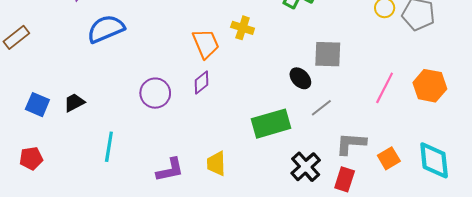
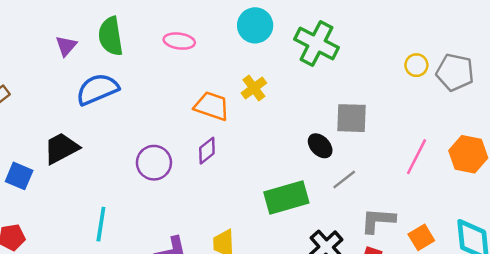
yellow cross: (243, 28) -> (254, 88), turned 35
orange trapezoid: (206, 44) -> (212, 106), turned -48
black trapezoid: (74, 103) -> (61, 148), moved, size x1.5

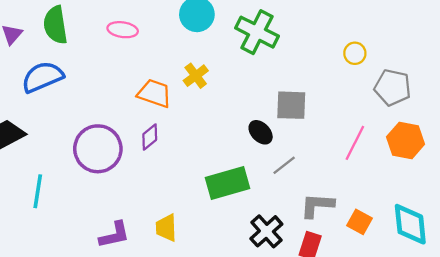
gray pentagon: (455, 72) -> (393, 87), moved
purple circle: (154, 163) -> (98, 149), size x1.4
cyan line: (101, 224) -> (38, 191), moved
orange square: (421, 237) -> (360, 222), turned -30

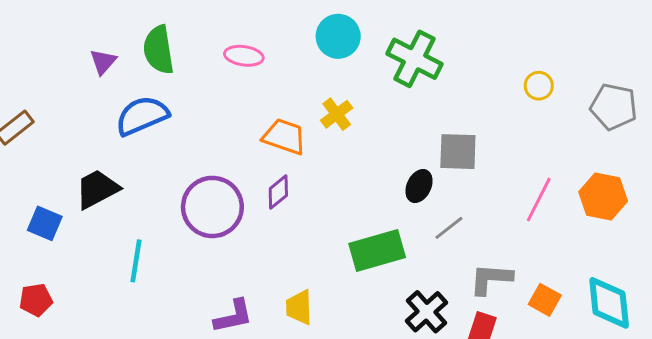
gray pentagon: (393, 87) -> (614, 107), moved
black ellipse: (261, 132) -> (419, 186), turned 70

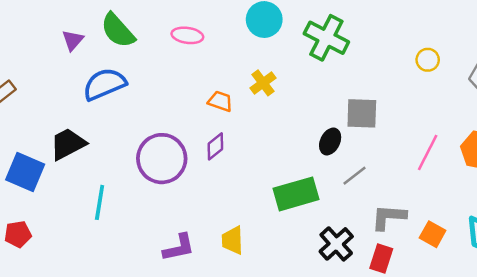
green semicircle: (159, 50) -> (118, 30), turned -33
orange trapezoid: (284, 137) -> (220, 101), size x0.7
blue square: (45, 223) -> (25, 172), size x1.4

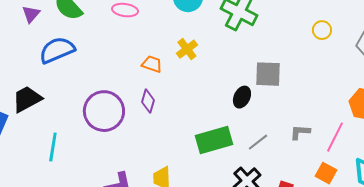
purple diamond: (215, 146) -> (148, 101), turned -35
pink line: (428, 152) -> (335, 137), moved
gray line: (354, 176) -> (258, 142), moved
gray L-shape: (389, 217) -> (300, 132), moved, size x0.7

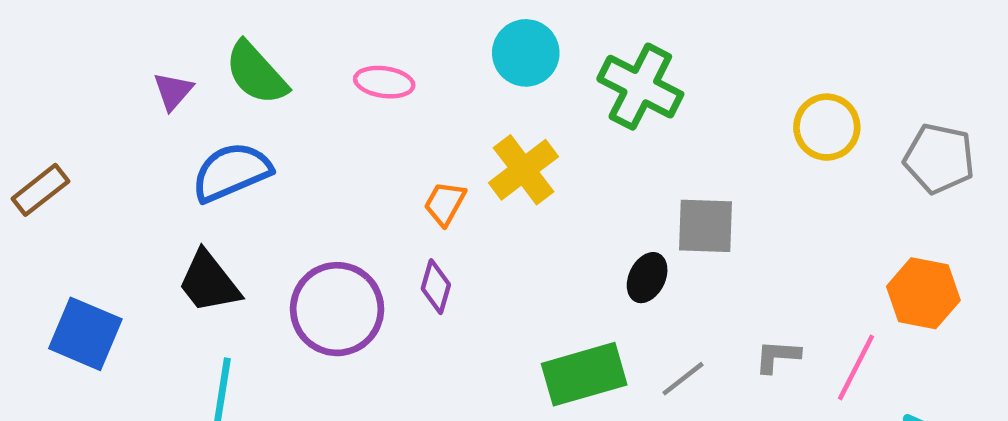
yellow circle: (322, 30) -> (827, 127), size x1.5
yellow cross: (187, 49) -> (524, 170), size x1.4
orange trapezoid: (152, 64) -> (445, 203), turned -80
black trapezoid: (27, 99) -> (209, 282), moved, turned -100

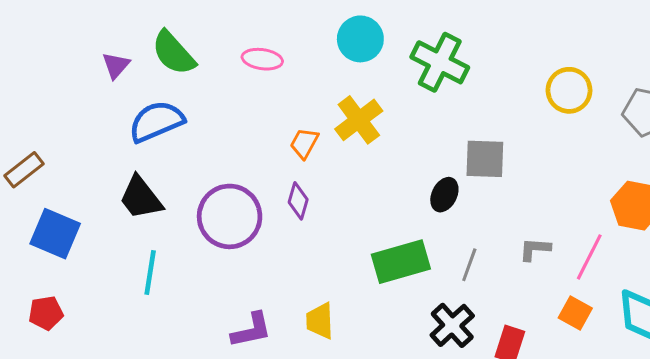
brown rectangle: (40, 190) -> (24, 170), moved
gray line: (683, 379) -> (469, 265), turned -32

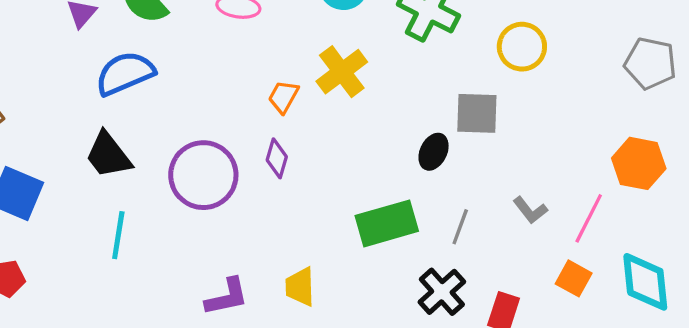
yellow circle: (569, 90) -> (522, 47), moved
gray L-shape: (535, 249) -> (530, 210), turned -132

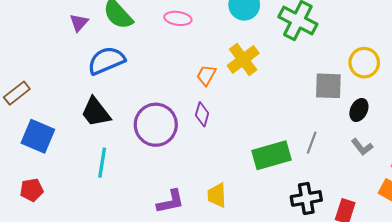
yellow circle: (522, 47) -> (364, 63), moved
black ellipse: (434, 152) -> (359, 110), moved
gray line: (460, 227) -> (312, 143), moved
black cross: (442, 292) -> (306, 198), turned 32

